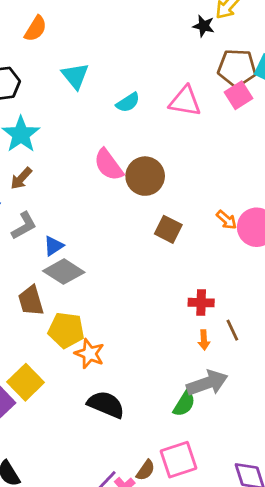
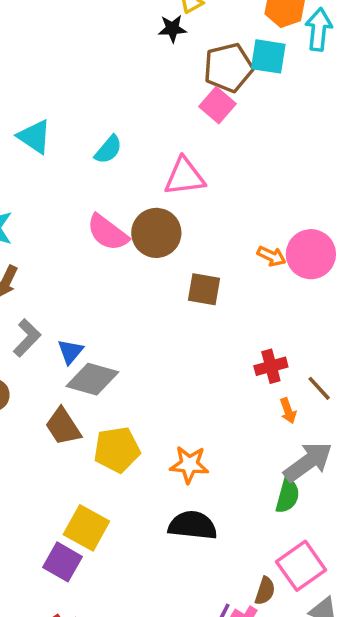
pink square: (238, 95) -> (218, 105), moved
pink triangle: (185, 101) -> (184, 177), moved
orange star: (90, 354) -> (189, 465), moved

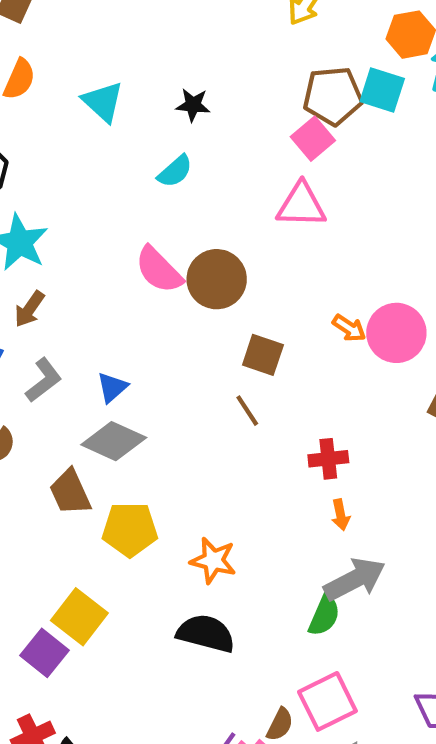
black star: (172, 29) -> (193, 105), moved
cyan triangle: (34, 137) -> (103, 102), moved
pink triangle: (184, 177) -> (301, 205), moved
blue triangle: (70, 352) -> (112, 387), moved
brown line: (319, 388) -> (247, 411), moved

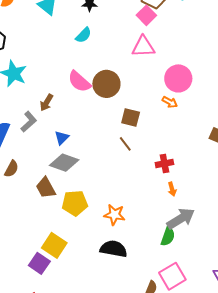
brown arrow: (29, 309) -> (47, 103), moved
pink circle: (396, 333) -> (178, 78), moved
gray L-shape: (44, 380) -> (29, 122), moved

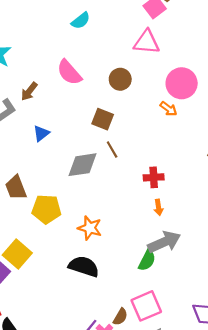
brown circle: (106, 84) -> (120, 79), moved, size x0.7
brown square: (131, 117) -> (103, 119), moved
gray diamond: (64, 163) -> (83, 165), moved, turned -36

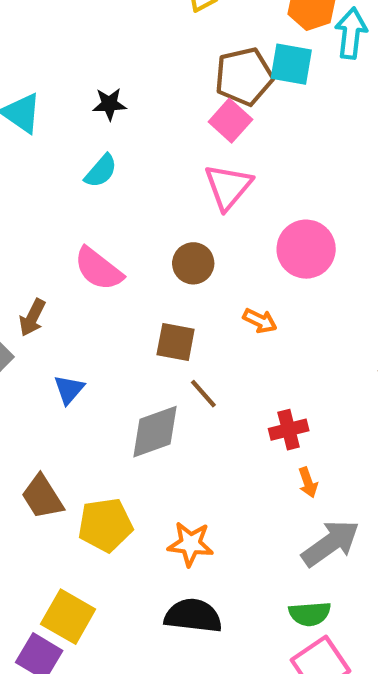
pink triangle: (147, 42) -> (228, 187), turned -44
orange arrow: (168, 109) -> (260, 321), moved
green semicircle: (147, 260) -> (310, 614), moved, turned 70

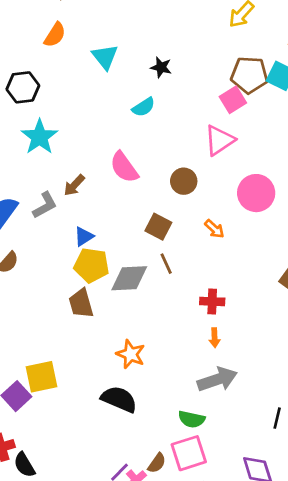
brown trapezoid: (42, 497) -> (81, 303), moved
yellow pentagon: (105, 525) -> (91, 265), moved
yellow square: (68, 617) -> (42, 377), turned 32

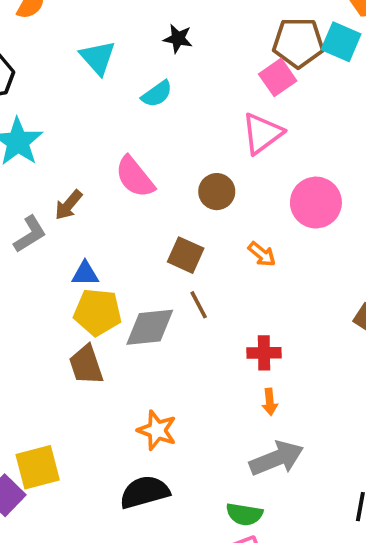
cyan triangle: (105, 57) -> (98, 58), moved
blue triangle: (84, 236) -> (85, 274), turned 35
black semicircle: (119, 399) -> (145, 492), turned -36

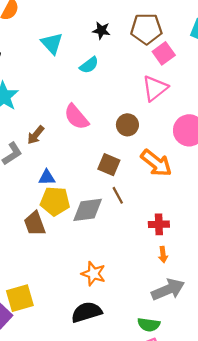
brown pentagon: (298, 43) -> (146, 29), moved
orange arrow: (262, 254) -> (156, 163), size x1.8
brown trapezoid: (86, 365) -> (35, 224), moved

